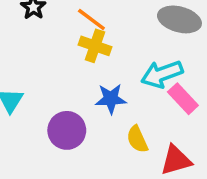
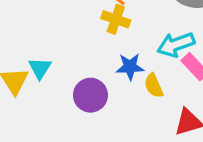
yellow semicircle: (137, 139) -> (154, 86), moved

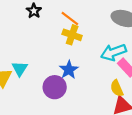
blue star: (130, 67) -> (69, 70), moved, turned -30
yellow semicircle: (154, 86) -> (117, 88), moved

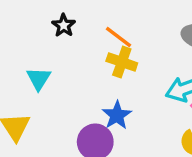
cyan triangle: (20, 69) -> (39, 79), moved

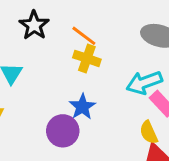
black star: (64, 25) -> (34, 25), size x1.4

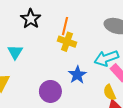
orange line: (84, 36) -> (65, 26), turned 66
blue star: (82, 107) -> (77, 75), moved

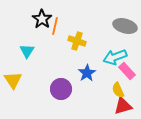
orange line: (65, 26) -> (55, 26), moved

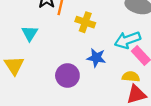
blue star: (87, 73) -> (96, 58), turned -30
yellow semicircle: (118, 90) -> (131, 77), turned 119

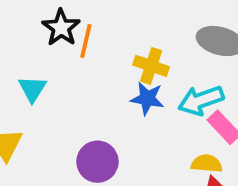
yellow cross: (85, 22) -> (151, 66), moved
blue star: (96, 58) -> (147, 98), moved

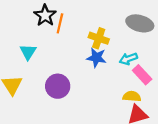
cyan arrow: (201, 100) -> (128, 59), size x0.7
purple circle: (97, 162) -> (58, 86), moved

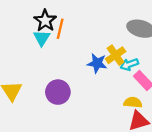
yellow cross: (99, 38) -> (116, 55), moved, turned 36
cyan triangle: (28, 52) -> (42, 38), moved

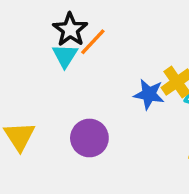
orange line: (60, 29) -> (93, 42), turned 30

